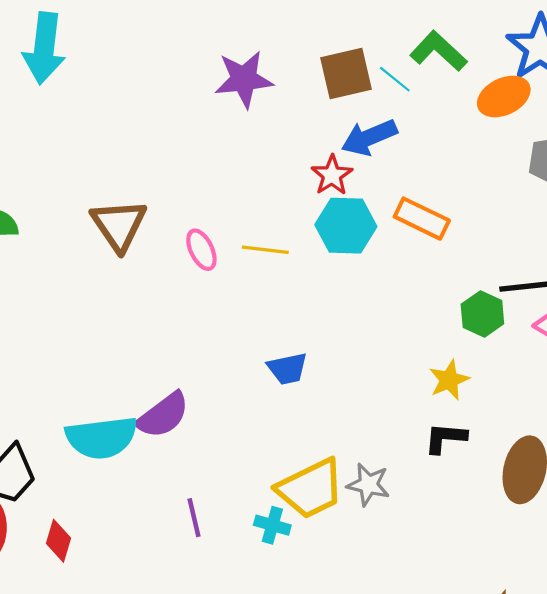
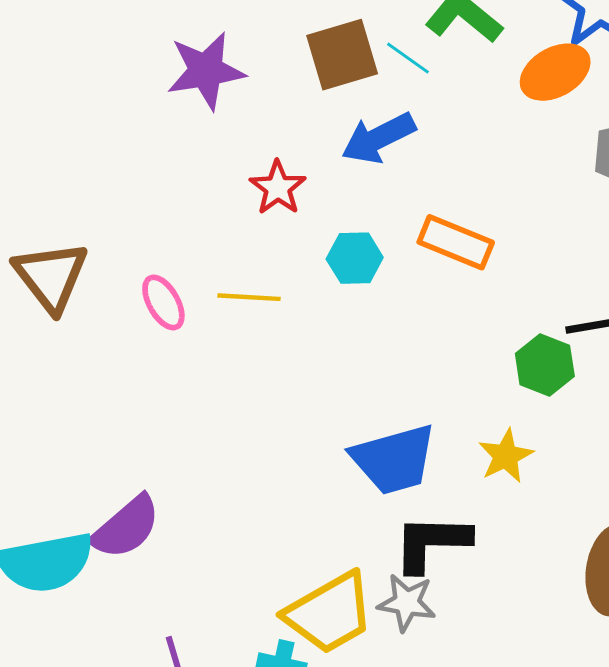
red star: (332, 175) -> (278, 188), moved
cyan hexagon: (346, 226) -> (355, 258), size x0.7
blue trapezoid: (287, 369) -> (394, 459), moved, size x1.6
black L-shape: (445, 438) -> (432, 543), moved, size x1.4

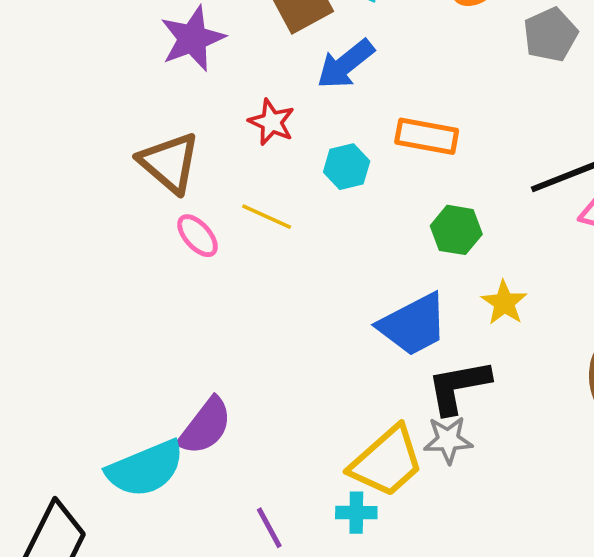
brown triangle: (51, 276) -> (169, 163), moved
yellow line: (249, 297) -> (267, 217), turned 33
green hexagon: (545, 365) -> (456, 230), moved

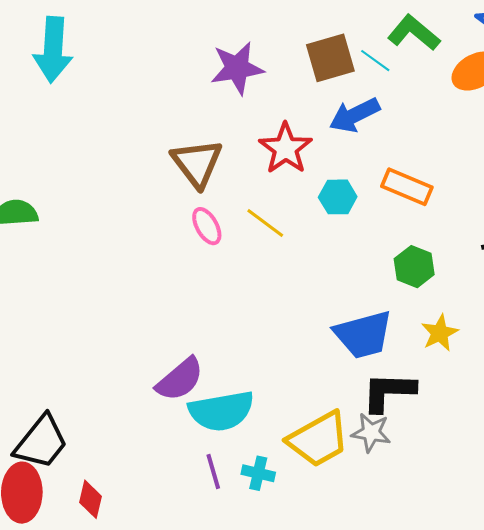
red star: (272, 122) -> (286, 148), size x1.4
cyan semicircle: (145, 469) -> (221, 411), moved
cyan cross: (356, 513) -> (258, 473), moved

